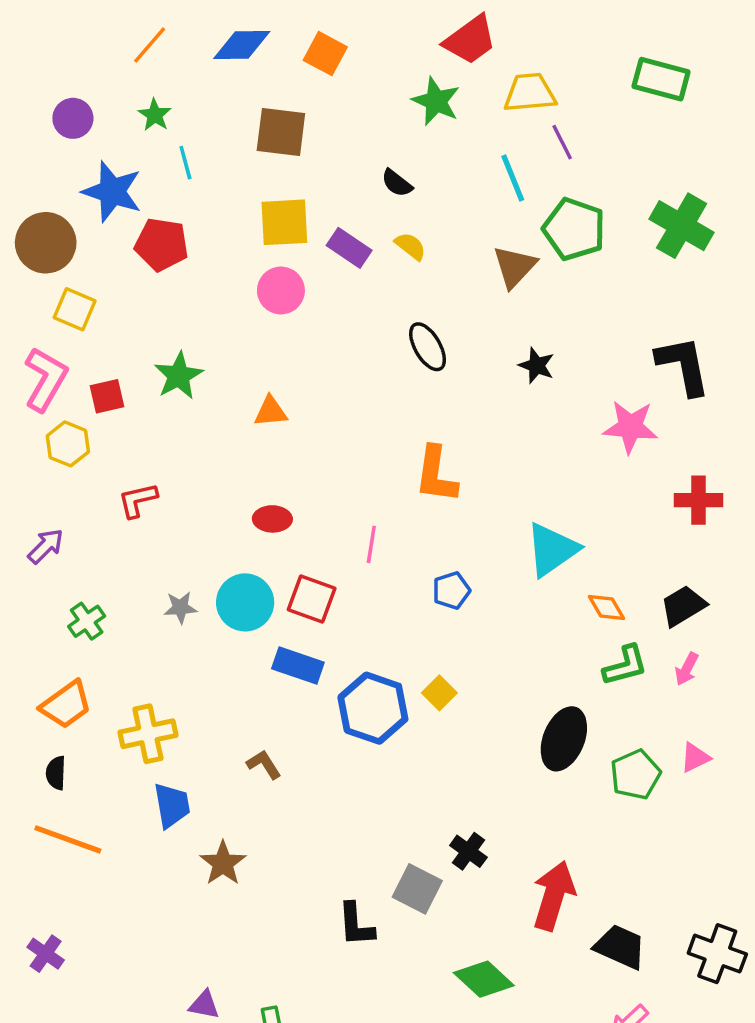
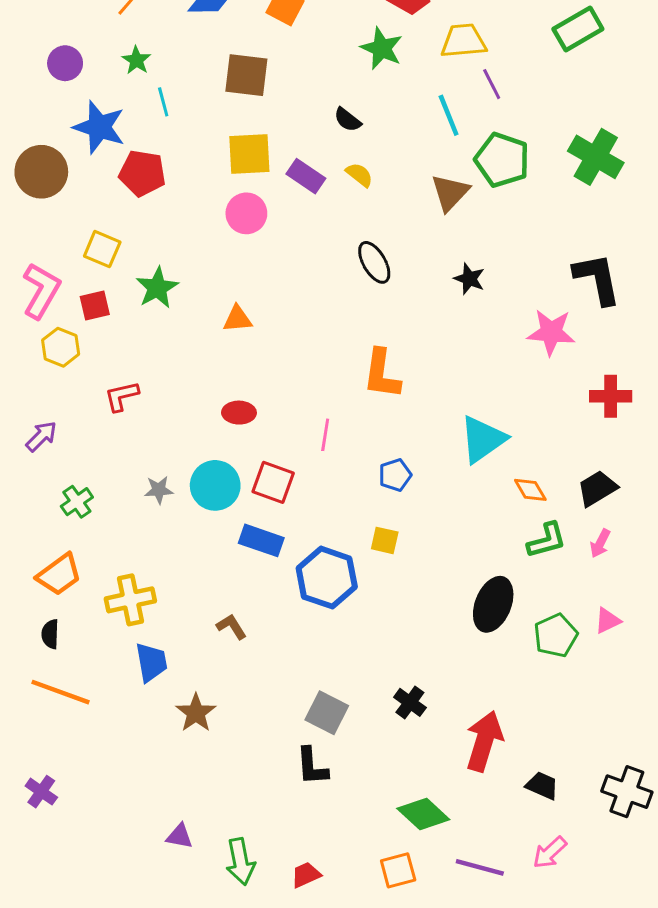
green rectangle: (661, 79) -> (578, 29), turned -45
yellow square: (75, 309) -> (102, 249), moved
yellow square: (439, 693) -> (385, 540), moved, turned -32
gray square: (417, 889) -> (327, 713), moved
black trapezoid: (620, 947) -> (542, 786), size x0.7

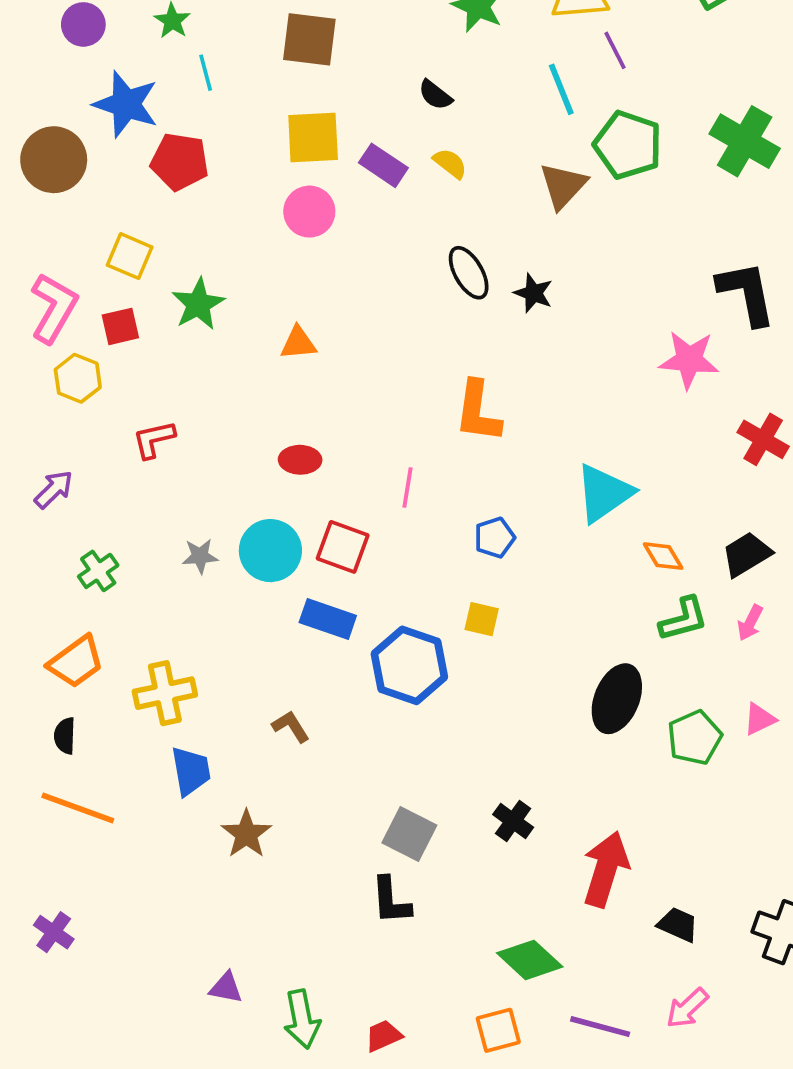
black star: (469, 279) -> (533, 293), moved
red cross: (611, 396) -> (763, 439), turned 30

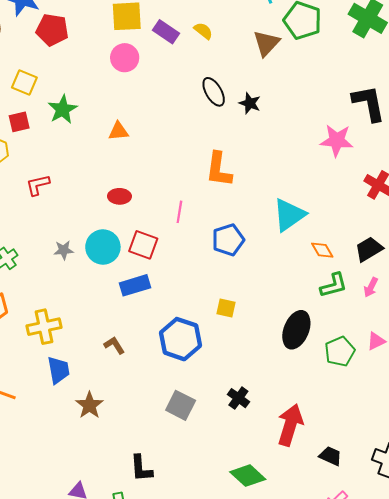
blue pentagon: (495, 538) -> (228, 240), size x1.4
blue rectangle: (328, 619) -> (135, 285), turned -36
yellow square: (482, 619) -> (226, 308), moved
blue hexagon: (409, 665) -> (181, 339), moved
black L-shape: (391, 901) -> (141, 468), moved

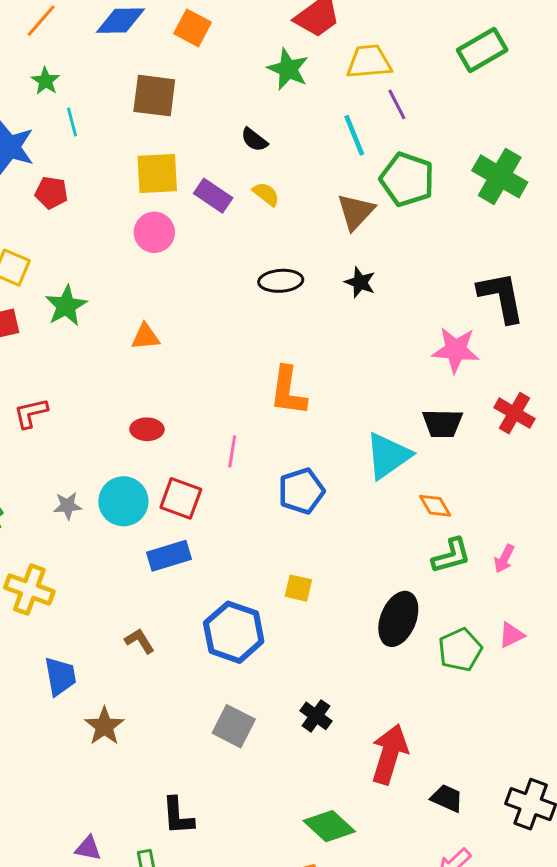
red pentagon: (52, 30) -> (51, 193), size x0.7
black ellipse: (214, 92) -> (281, 281), turned -64
black star: (250, 103) -> (360, 282), moved
black trapezoid: (369, 249) -> (442, 423), moved, turned -148
yellow cross: (44, 327) -> (29, 590), moved, turned 32

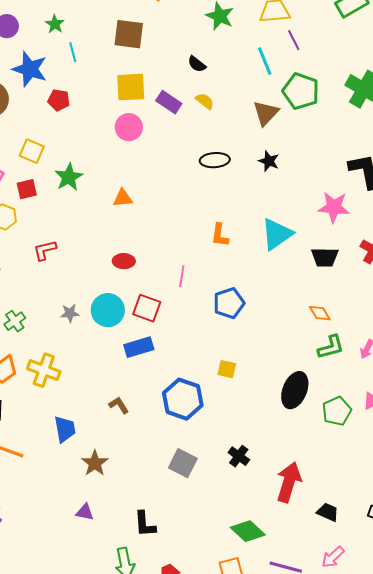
orange L-shape: (288, 391) -> (220, 235), size x0.7
cyan triangle: (388, 456) -> (277, 234), moved
purple triangle: (88, 848) -> (85, 512), moved

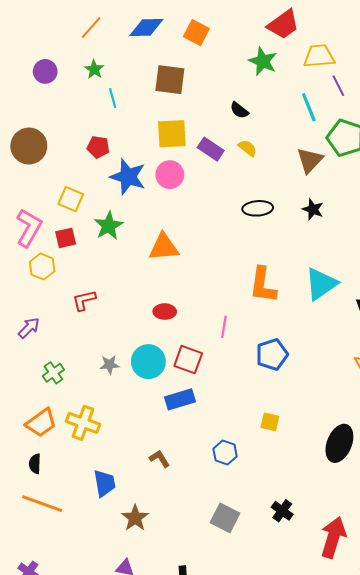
blue star: (30, 69) -> (128, 177), moved
orange triangle: (123, 198) -> (164, 247), size x1.5
orange L-shape: (220, 235) -> (263, 285), size x1.5
blue hexagon: (183, 399) -> (225, 453), size x0.6

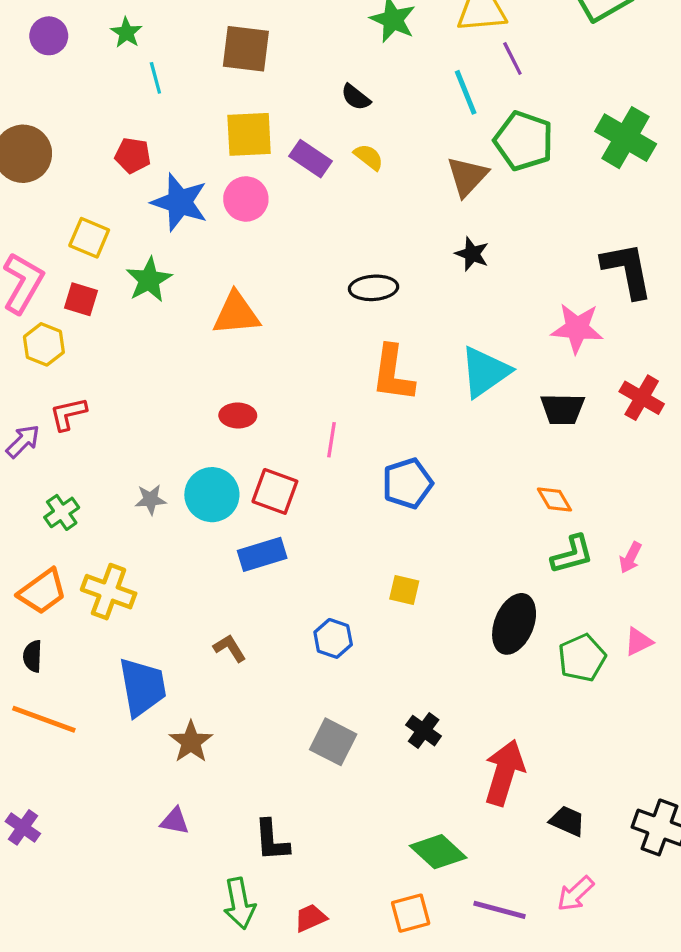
black ellipse: (258, 208) -> (374, 288), moved
red square: (66, 238) -> (81, 299), turned 30
red L-shape: (84, 300) -> (68, 414), moved
blue trapezoid: (104, 483) -> (142, 687), size x1.4

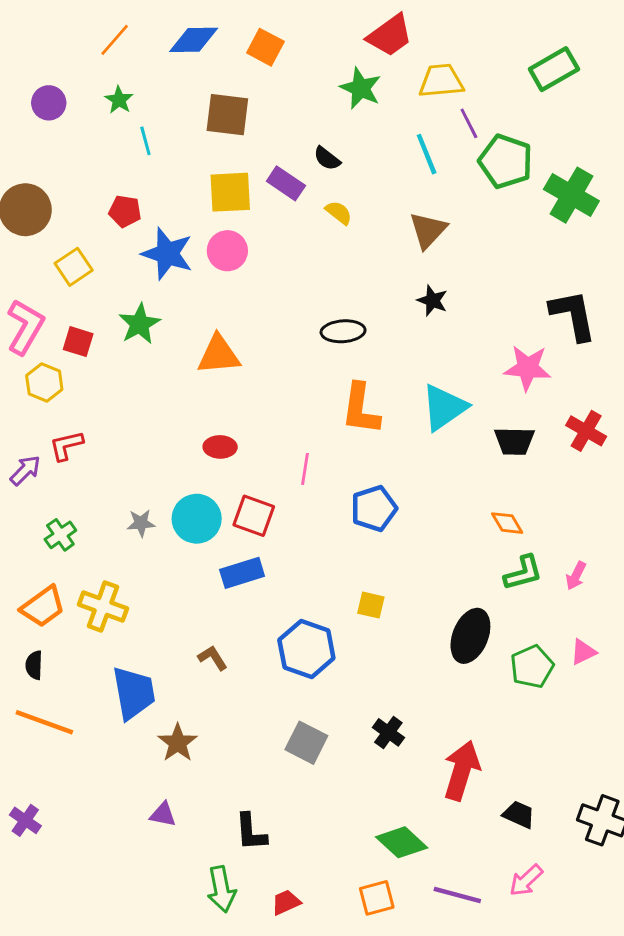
green pentagon: (524, 141) -> (506, 161), moved
purple rectangle: (310, 159) -> (286, 183), moved
yellow square: (89, 238) -> (74, 267), moved, turned 33
blue hexagon: (333, 638) -> (306, 649), size x1.6

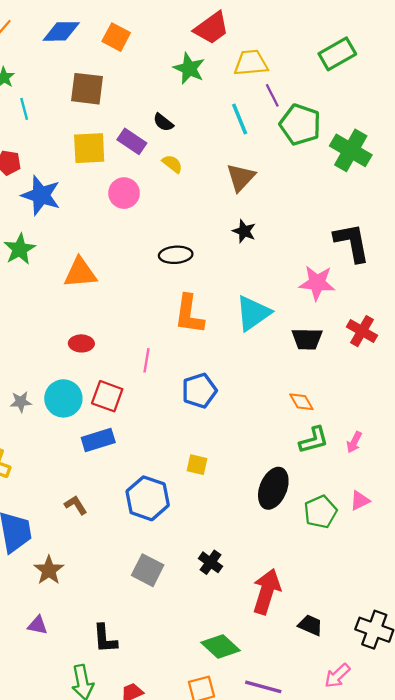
pink circle: (227, 251) -> (124, 193), moved
pink arrow: (526, 880) -> (337, 676), moved

